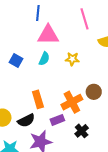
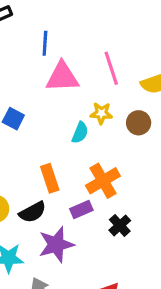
pink line: (85, 19) -> (111, 68), moved
cyan semicircle: (44, 59) -> (80, 133), moved
brown circle: (94, 92) -> (139, 123), moved

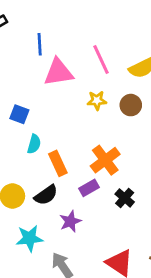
cyan semicircle: (80, 133) -> (34, 144), moved
purple star: (56, 245) -> (70, 221), size x0.7

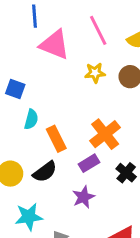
pink triangle: (58, 72) -> (55, 45), turned 32
purple star: (70, 221) -> (83, 197), moved

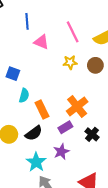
pink triangle: (55, 45) -> (41, 42), size x0.7
cyan star: (29, 217) -> (36, 162), moved, turned -30

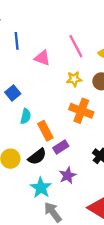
blue line: (27, 21) -> (17, 41), moved
blue square: (13, 74) -> (13, 93), turned 32
orange cross: (77, 106) -> (81, 111), moved, turned -30
purple rectangle: (65, 127) -> (61, 147), moved

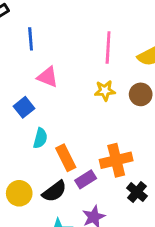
pink line: (76, 46) -> (108, 47), turned 30
pink triangle: (42, 58) -> (48, 77), moved
orange cross: (81, 111) -> (116, 160), moved, turned -35

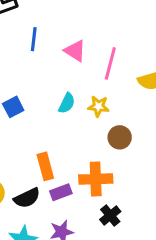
pink triangle: (48, 77) -> (75, 51), moved
brown circle: (141, 94) -> (120, 137), moved
cyan semicircle: (40, 138) -> (67, 103), moved

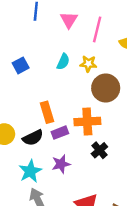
pink triangle: (75, 51) -> (69, 20), turned 30
brown circle: (120, 137) -> (106, 88), size x1.5

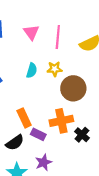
purple rectangle: (60, 133) -> (38, 134), turned 56
black cross: (99, 150) -> (82, 135), moved

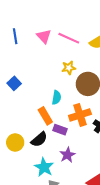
pink line: (58, 37) -> (69, 38), turned -65
cyan semicircle: (32, 70) -> (56, 98), moved

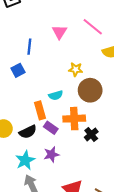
blue line: (15, 36) -> (29, 47), moved
pink line: (69, 38) -> (93, 27), moved
cyan semicircle: (56, 98) -> (56, 95), turned 48

